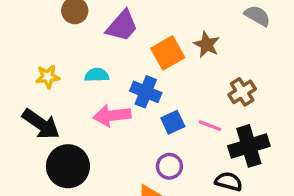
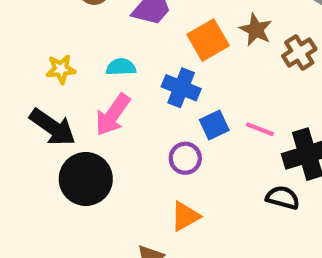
brown cross: (242, 92) -> (299, 53), moved
pink arrow: (112, 116) -> (113, 115), moved, turned -48
purple circle: (169, 166) -> (185, 158), moved

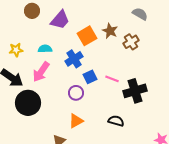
blue cross: (181, 88) -> (74, 59), turned 36
black semicircle: (283, 198) -> (116, 121), moved

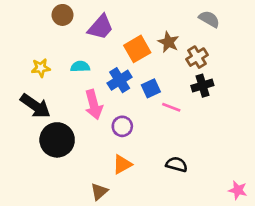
pink arrow: (41, 72) -> (94, 105), moved, turned -50
blue square: (90, 77) -> (151, 88), moved
black cross: (135, 91) -> (202, 86), moved, size x0.7

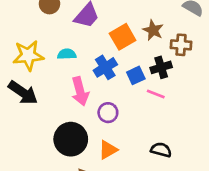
brown cross: (197, 57) -> (181, 45), turned 36
yellow star: (41, 68) -> (28, 55), size x1.6
black cross: (202, 86) -> (161, 67), moved
black circle: (57, 140) -> (71, 139), moved

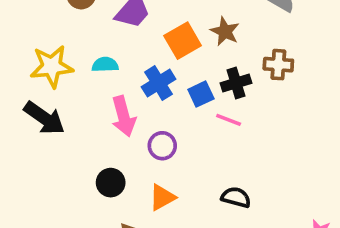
brown cross: (181, 45) -> (278, 65), moved
black circle: (71, 139) -> (111, 183), size x0.6

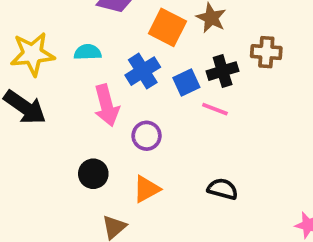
orange square: (183, 41) -> (167, 27), turned -33

